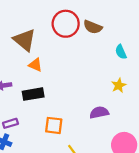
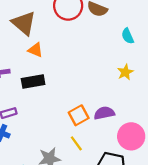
purple semicircle: (99, 112) -> (104, 113), moved
orange square: (54, 125) -> (79, 115), moved, turned -36

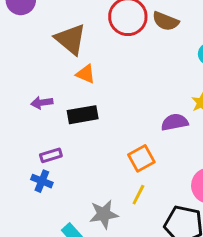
purple semicircle: (104, 113) -> (175, 122), moved
yellow line: (76, 143) -> (138, 195), turned 63

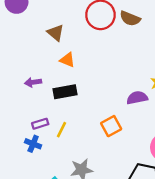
brown triangle: (71, 39) -> (56, 33), size x0.7
yellow line: (138, 195) -> (61, 130), moved

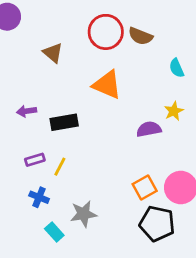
orange triangle: (67, 60) -> (107, 85), moved, size x1.6
orange square: (111, 126) -> (145, 188), moved
blue cross: (33, 144) -> (39, 197), moved

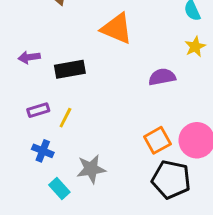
yellow star: (174, 111) -> (195, 47), moved

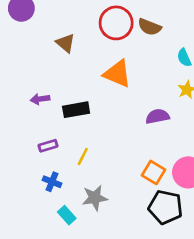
yellow line: (65, 118) -> (83, 156), moved
orange square: (157, 140) -> (153, 172), turned -30

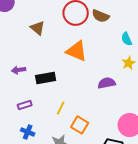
yellow line: (83, 156) -> (61, 108), moved
orange square: (153, 172) -> (80, 125), moved

